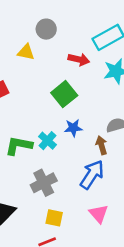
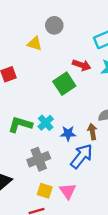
red arrow: (79, 59) -> (82, 65), moved
blue star: (73, 128) -> (68, 133), moved
pink triangle: (99, 214) -> (68, 191), moved

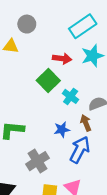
cyan cross: (46, 123) -> (71, 96), moved

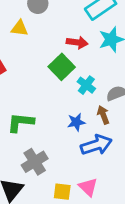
blue arrow: (80, 150) -> (96, 145), turned 44
gray cross: (38, 161) -> (35, 162), moved

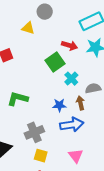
gray cross: (35, 162) -> (34, 132), moved
pink triangle: (88, 187) -> (76, 156), moved

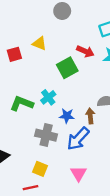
yellow triangle: (28, 28) -> (39, 43), moved
cyan cross: (71, 79) -> (48, 97), moved
blue arrow: (72, 125) -> (78, 139), turned 135
gray cross: (34, 132) -> (46, 135), moved, turned 30

